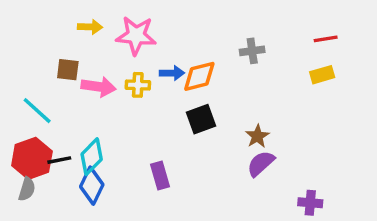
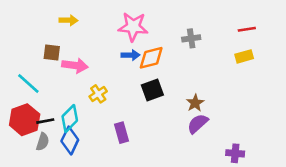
pink star: (136, 35) -> (133, 27), moved
yellow cross: (138, 85) -> (98, 94), moved, turned -36
gray semicircle: (27, 189) -> (43, 142), moved

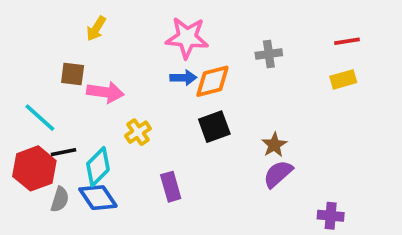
yellow arrow: (68, 20) -> (96, 29), turned 120
black line: (45, 121) -> (63, 152), moved
blue diamond: (70, 140) -> (98, 198), turned -60

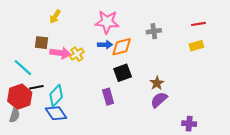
yellow cross: (138, 132) -> (77, 54), moved
purple rectangle: (171, 187) -> (108, 97), moved
gray semicircle: (60, 199) -> (15, 115), moved

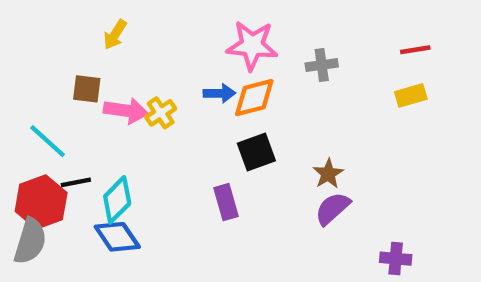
pink star: (107, 22) -> (252, 45), moved
gray semicircle: (15, 115) -> (30, 241), size x1.5

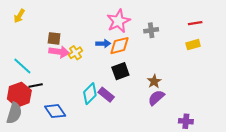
yellow arrow: (115, 35) -> (19, 16), moved
pink star: (252, 45) -> (118, 21), turned -30
brown square: (87, 89) -> (54, 38), moved
cyan diamond: (117, 200) -> (90, 94), moved
purple rectangle: (226, 202) -> (106, 95), turned -35

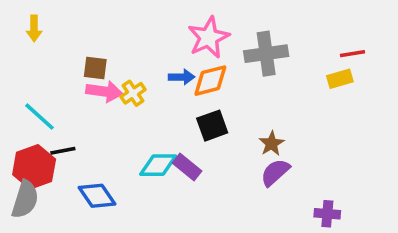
yellow arrow: (19, 16) -> (34, 28), turned -32
red line: (195, 23) -> (352, 54), moved
gray cross: (151, 30) -> (266, 54), size x1.6
cyan diamond: (90, 94) -> (158, 165), turned 45

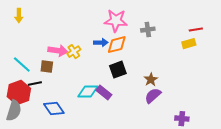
pink star: (209, 37) -> (116, 21), turned 30
gray cross: (266, 54) -> (148, 30), size x0.6
brown square: (95, 68) -> (47, 67), moved

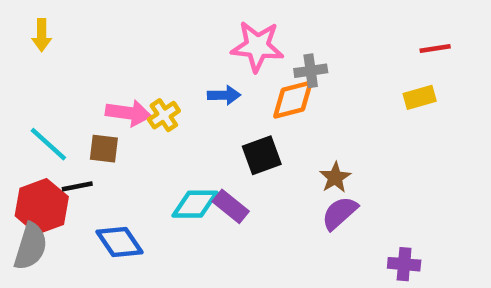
gray cross: (148, 30) -> (311, 71), moved
red line: (196, 30) -> (435, 49), moved
orange diamond: (117, 45) -> (293, 100), moved

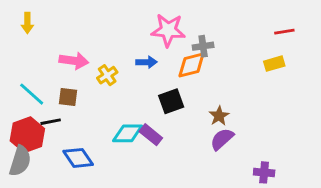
pink arrow: (128, 113) -> (74, 61), moved

